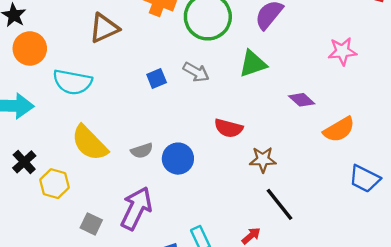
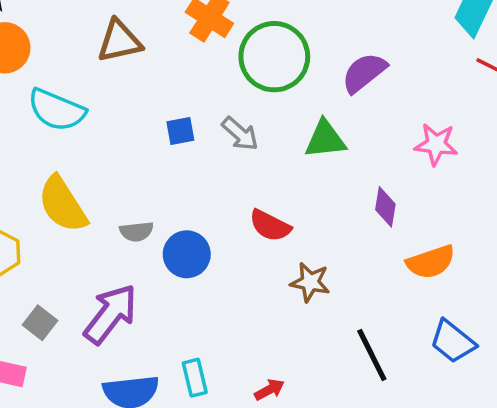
pink star: (342, 51) -> (436, 144), moved
purple diamond: (302, 100) -> (385, 207), turned 45
black line: (280, 204) -> (372, 355), moved

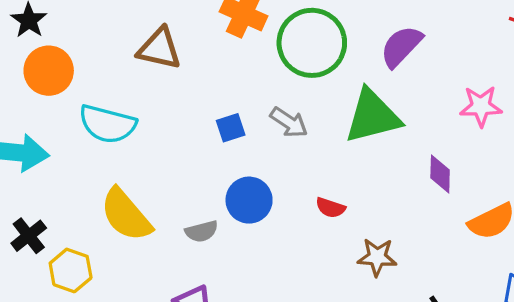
brown triangle: (120, 41) -> (159, 49), turned 33
green triangle: (325, 139) -> (372, 116), size x1.4
red semicircle: (270, 226) -> (330, 208), size x0.7
blue circle: (187, 254) -> (249, 200), moved

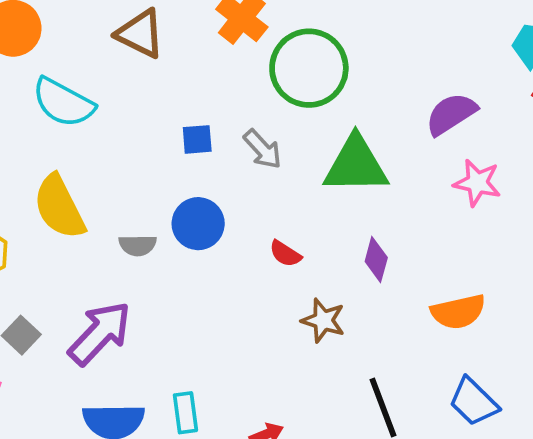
purple semicircle: (401, 46) -> (451, 114), moved
purple diamond: (440, 174) -> (376, 259), moved

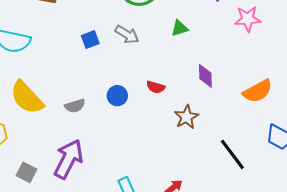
green triangle: (356, 165) -> (180, 28), size x0.5
blue circle: (198, 224) -> (117, 96), moved, size x0.7
brown star: (323, 320) -> (186, 117), turned -30

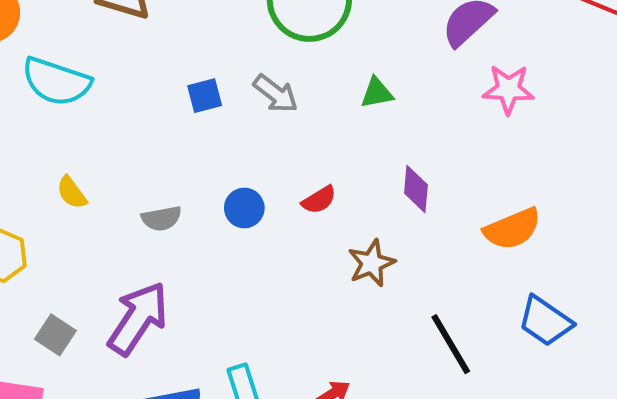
red semicircle: (156, 87) -> (319, 200), turned -54
yellow semicircle: (27, 98) -> (72, 193), size x0.5

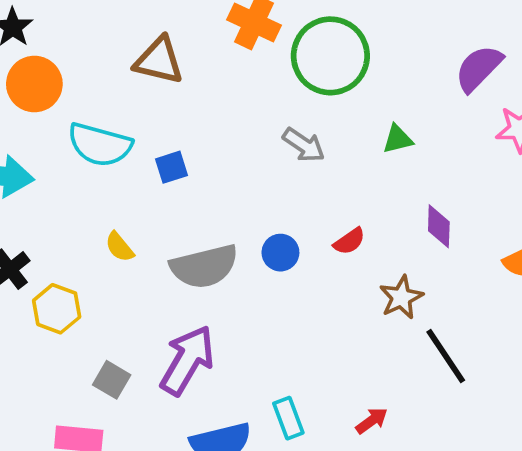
blue square: (205, 96) -> (171, 167), moved
gray semicircle: (162, 218) -> (204, 266), size x1.8
black line: (451, 344) -> (446, 356), moved

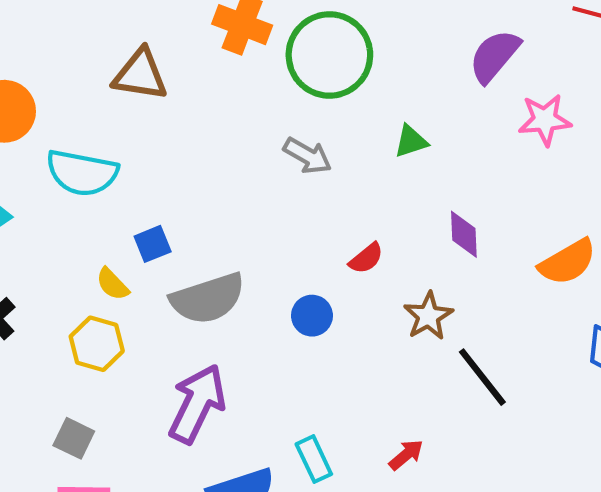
blue square: (171, 167) -> (153, 244), moved
blue circle: (280, 253) -> (312, 316), moved
yellow hexagon: (57, 309) -> (97, 344), moved
gray square: (112, 380) -> (74, 438), moved

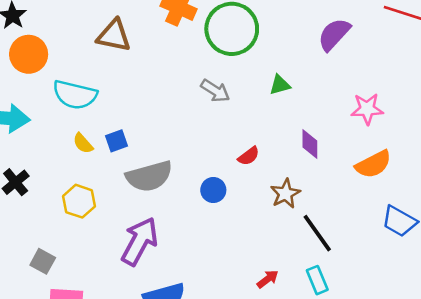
pink star: (545, 120) -> (367, 109), moved
yellow semicircle: (113, 284) -> (83, 143), moved
gray square: (74, 438) -> (43, 261), moved
cyan rectangle: (314, 459) -> (317, 280), moved

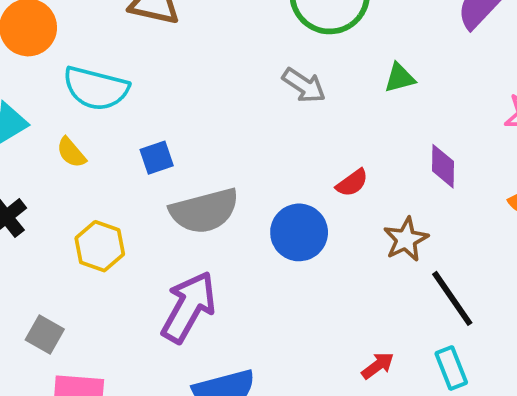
yellow semicircle: (83, 143) -> (71, 153), moved
blue circle: (213, 190) -> (299, 232), size x1.5

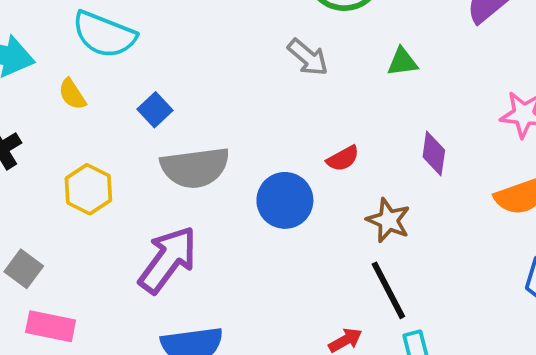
blue square: (157, 158) -> (155, 110), turned -32
brown star: (406, 239) -> (388, 220), turned -30
black line: (452, 298) -> (388, 290), moved

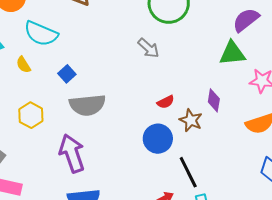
green triangle: (402, 62) -> (232, 53), moved, size x1.6
blue circle: (285, 200) -> (158, 139), moved
brown star: (388, 220) -> (191, 120), moved
purple arrow: (168, 260) -> (72, 153), turned -57

